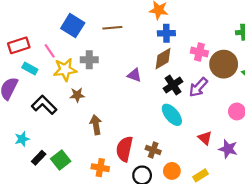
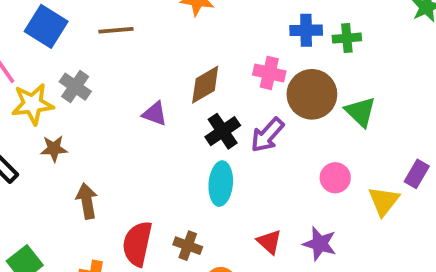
blue cross: (166, 33) -> (306, 30), moved
gray cross: (89, 60) -> (75, 87), turned 35
cyan ellipse: (172, 115) -> (221, 184), turned 45
red triangle: (205, 138) -> (269, 242), moved

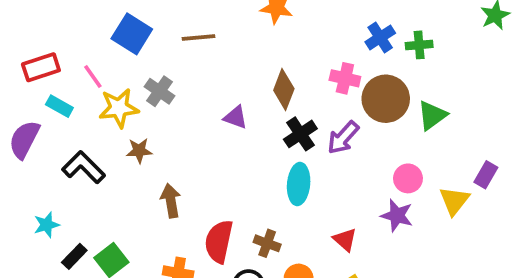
blue cross: (306, 30) -> (380, 38), turned -32
brown diamond: (205, 85) -> (284, 89), turned -39
green triangle: (360, 112) -> (432, 115), turned 40
purple star: (320, 244) -> (397, 216), moved

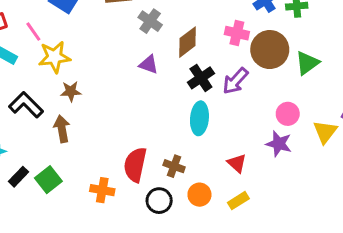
brown diamond: (284, 89) -> (188, 42), turned 32
gray cross: (160, 91) -> (150, 21), moved
brown arrow: (171, 201) -> (62, 129), moved

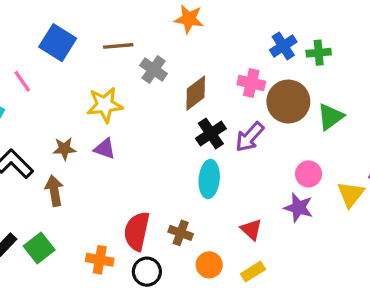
yellow star: (54, 57) -> (105, 105), moved
purple triangle: (149, 64) -> (105, 149), moved
black circle: (159, 201) -> (147, 272), moved

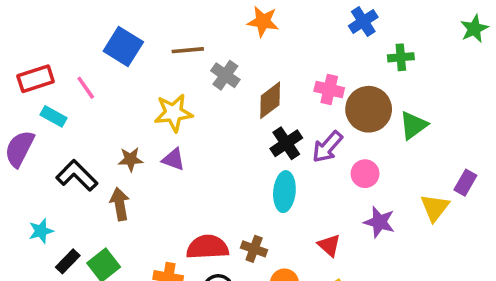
blue cross: (283, 46) -> (363, 21), moved
pink circle: (309, 174) -> (365, 174), moved
red semicircle: (137, 231) -> (207, 247), turned 75

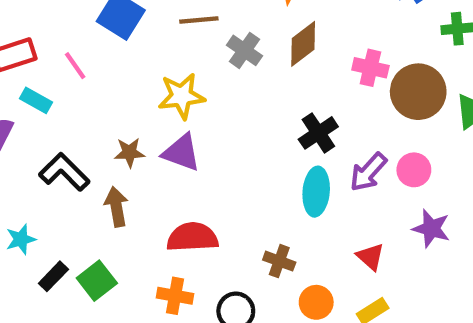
brown diamond: (270, 100) -> (303, 44), moved
purple arrow: (327, 147) -> (368, 172), moved
purple triangle: (173, 159) -> (182, 152), size x1.4
red semicircle: (207, 247) -> (192, 237), moved

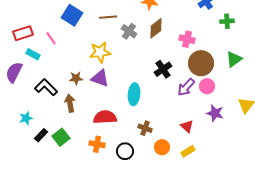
brown circle: (418, 92) -> (201, 63), moved
cyan ellipse: (316, 192) -> (134, 94), moved

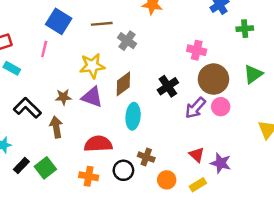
brown diamond: (156, 28) -> (123, 84), moved
pink line: (51, 38) -> (44, 49), moved, turned 48
purple star: (215, 113) -> (221, 163), moved
black circle: (125, 151) -> (123, 170), moved

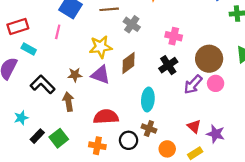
pink cross: (197, 50) -> (174, 36), moved
cyan ellipse: (133, 116) -> (148, 100), moved

